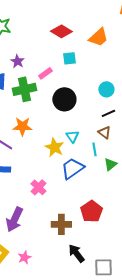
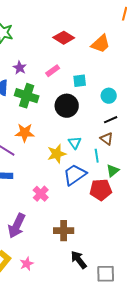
cyan square: (69, 58) -> (80, 81), moved
pink rectangle: (45, 73) -> (53, 71), moved
green cross: (24, 89) -> (27, 96), turned 30
yellow star: (54, 147) -> (57, 154), turned 30
red pentagon: (91, 211) -> (101, 190), moved, turned 30

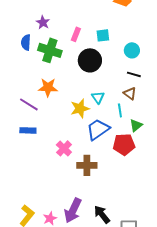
pink rectangle: (53, 71) -> (76, 34), moved, turned -32
black line: (111, 120) -> (134, 74), turned 40
purple arrow: (17, 226) -> (73, 210), moved
brown cross: (64, 231) -> (87, 165), moved

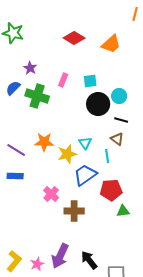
blue semicircle: (26, 42) -> (13, 88), turned 42
black circle: (90, 60) -> (98, 104), moved
orange star: (48, 87) -> (44, 142), moved
green triangle: (136, 125) -> (123, 211), moved, turned 32

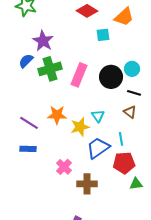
purple star: (30, 68) -> (43, 41), size x1.5
pink rectangle: (63, 80) -> (79, 75), moved, size x1.6
cyan square: (90, 81) -> (103, 35), moved
green cross: (37, 96) -> (50, 69), turned -35
cyan line: (107, 156) -> (121, 139), moved

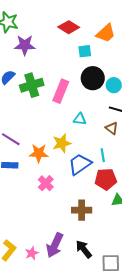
purple star: (43, 41) -> (25, 45), moved, turned -30
black circle: (111, 77) -> (93, 78), moved
orange star: (57, 115) -> (39, 153), moved
cyan triangle: (98, 116) -> (80, 119), moved, turned -48
brown cross: (87, 184) -> (82, 210), moved

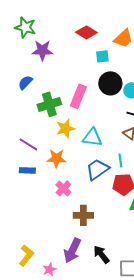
green cross: (32, 85) -> (49, 104), moved
cyan triangle: (80, 119) -> (92, 137), moved, size x1.5
yellow star: (62, 143) -> (65, 128), moved
brown cross: (82, 210) -> (83, 215), moved
pink star: (32, 253) -> (49, 269), moved

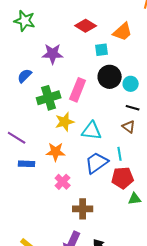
purple star: (42, 50) -> (53, 54), moved
purple line: (28, 144) -> (17, 138), moved

